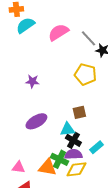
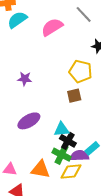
gray line: (88, 38) -> (84, 14), moved
brown square: (79, 112) -> (74, 96), moved
purple semicircle: (73, 154) -> (79, 156), moved
green cross: (59, 159) -> (62, 155), moved

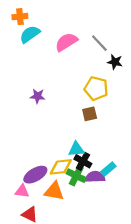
gray line: (84, 14) -> (99, 43), moved
purple ellipse: (29, 121) -> (35, 175), moved
yellow diamond: (71, 171) -> (61, 167), moved

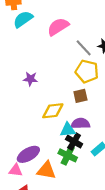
gray line: (99, 43) -> (84, 48), moved
yellow diamond: (61, 167) -> (53, 111), moved
purple semicircle: (95, 177) -> (80, 123), moved

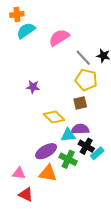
yellow diamond: (53, 111) -> (54, 117), turned 50
black cross: (74, 142) -> (86, 146), moved
purple ellipse: (28, 154) -> (46, 151), moved

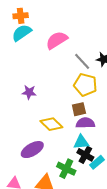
orange cross: (17, 15) -> (21, 16), moved
purple semicircle: (80, 129) -> (85, 123), moved
cyan triangle: (68, 135) -> (81, 142), moved
purple ellipse: (46, 151) -> (32, 150), moved

